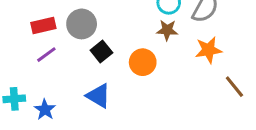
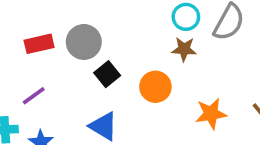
orange star: (208, 50) -> (211, 114), moved
purple line: (46, 55) -> (34, 96), moved

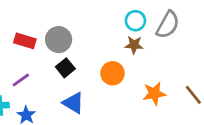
red rectangle: (39, 44) -> (25, 41), turned 30
black square: (107, 74) -> (65, 68), moved

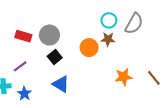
orange circle: (113, 73) -> (89, 48), moved

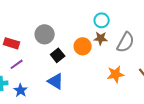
gray semicircle: (134, 24) -> (126, 42), moved
red rectangle: (23, 36) -> (12, 43), moved
black square: (55, 57) -> (58, 55), moved

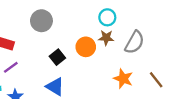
gray circle: (45, 34) -> (41, 21), moved
orange star: (116, 74) -> (123, 79), turned 30

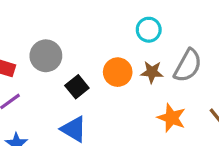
gray circle: (41, 21) -> (46, 56), moved
brown star: (106, 38) -> (152, 72), moved

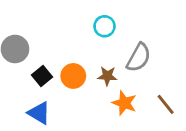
orange circle: (118, 72) -> (73, 76), moved
brown star: (152, 72) -> (107, 76), moved

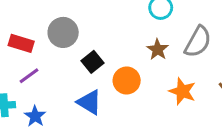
orange circle: (73, 76) -> (127, 81), moved
brown star: (107, 76) -> (158, 50), moved, turned 30

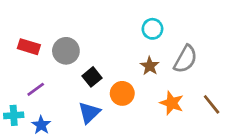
red rectangle: (21, 43) -> (29, 47), moved
blue triangle: (89, 102) -> (89, 113), turned 45

